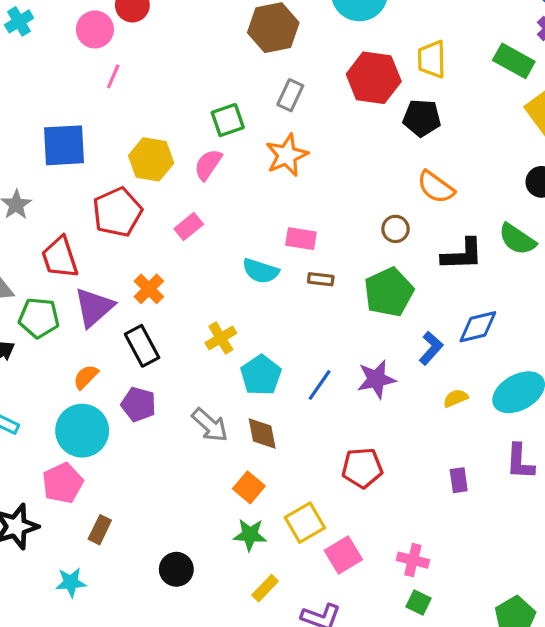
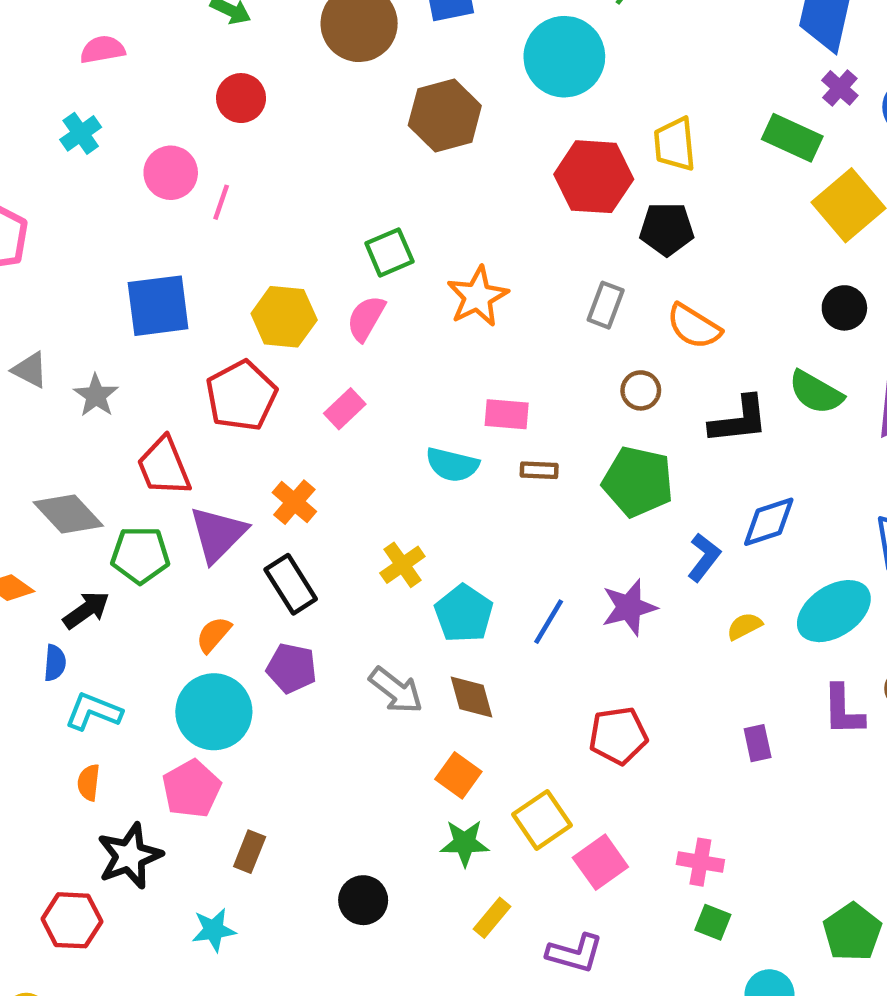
pink circle: (95, 29) -> (171, 173), moved
gray rectangle: (290, 95) -> (606, 305), moved
green pentagon: (389, 292) -> (638, 482), turned -30

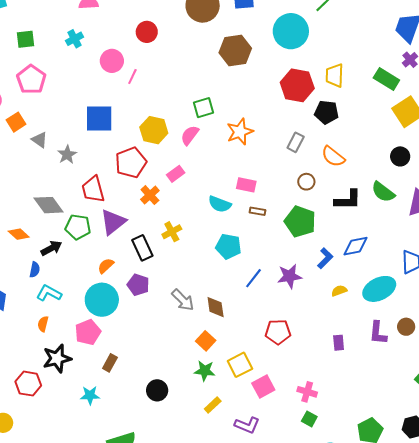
orange cross: (294, 502) -> (150, 195), moved
yellow cross: (402, 565) -> (172, 232), moved
cyan pentagon: (464, 614) -> (228, 246), moved, turned -30

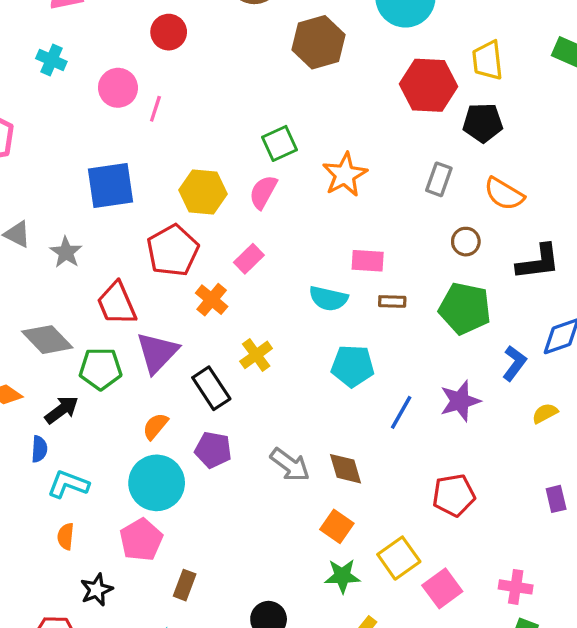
cyan cross: (75, 39) -> (51, 60), turned -30
black star: (57, 358) -> (97, 590), size x0.7

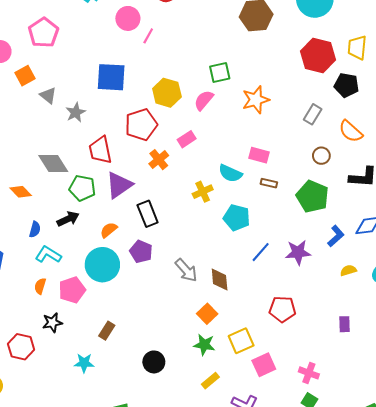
yellow cross: (256, 355) -> (203, 192), moved
black arrow: (62, 410) -> (68, 219), moved
pink pentagon: (141, 540) -> (72, 290), moved

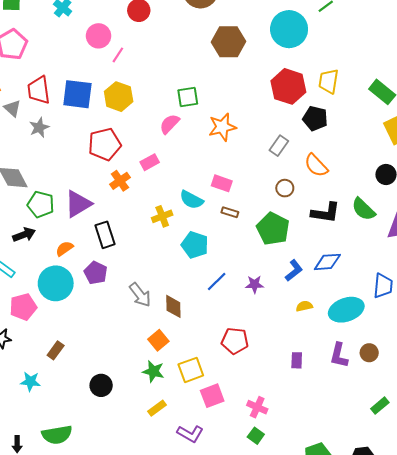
yellow hexagon: (167, 93) -> (119, 97), moved
red trapezoid: (100, 150) -> (39, 90), moved
purple star: (298, 252) -> (255, 284), size x0.7

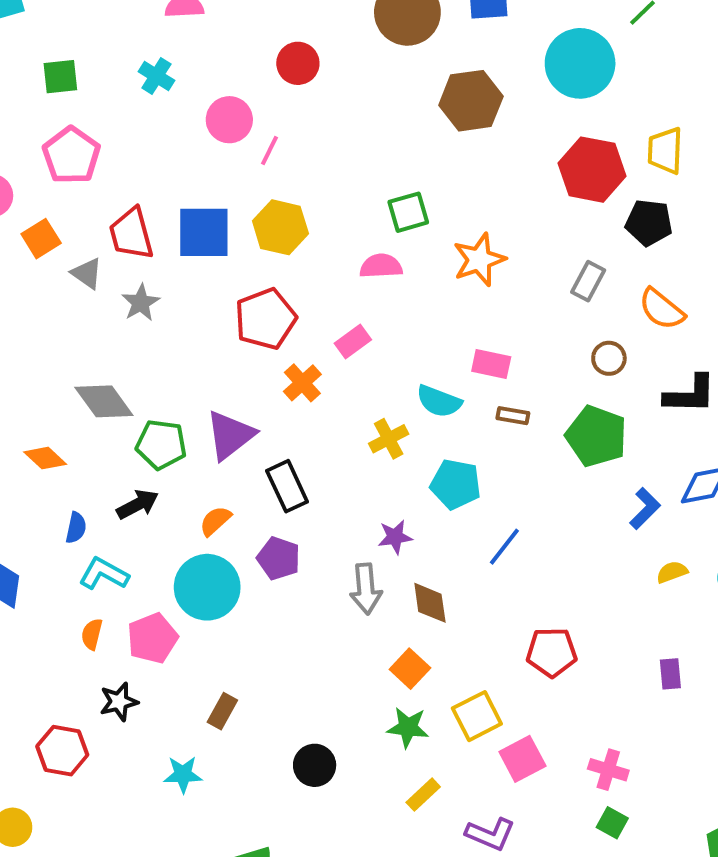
pink semicircle: (170, 124) -> (381, 266), turned 50
purple star: (255, 284) -> (395, 537), moved
gray arrow: (140, 295) -> (366, 589), turned 40

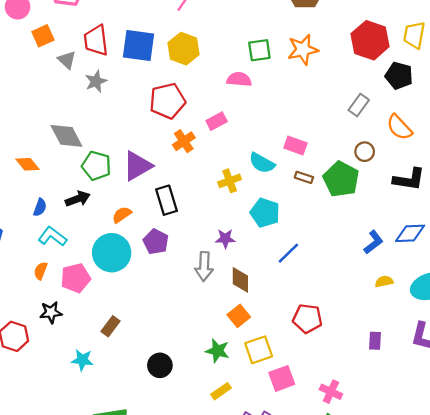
orange star: (479, 260) -> (303, 50), moved
green pentagon: (596, 436) -> (341, 179), moved
orange square: (410, 669) -> (239, 316), moved

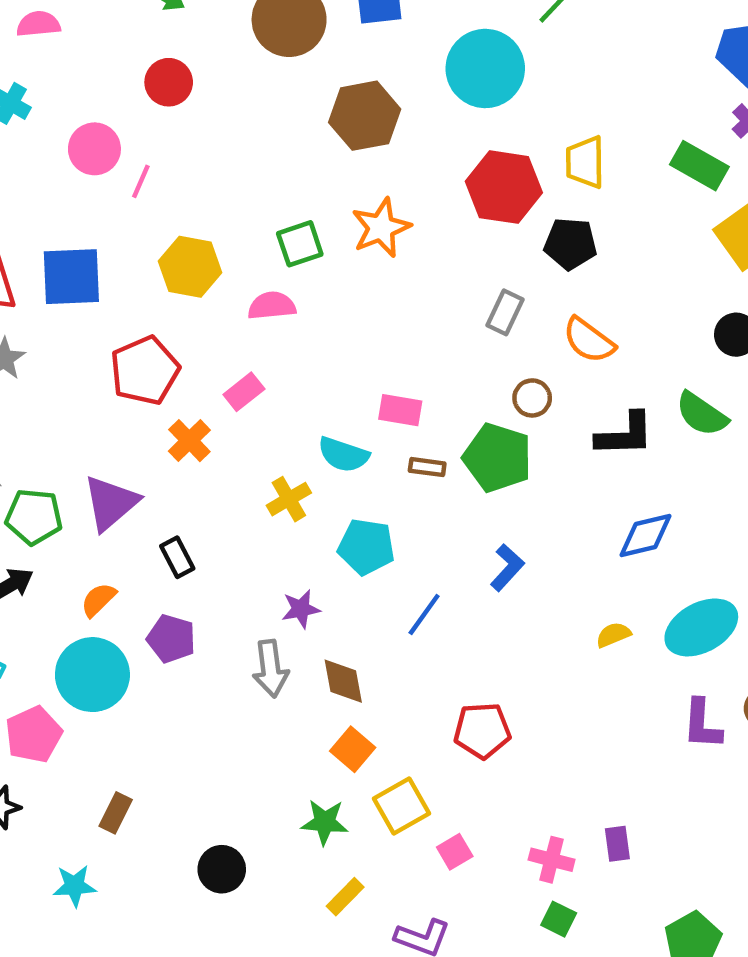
yellow hexagon: (184, 49) -> (190, 267), moved
black rectangle: (166, 200) -> (177, 557), size x0.7
blue L-shape: (373, 242) -> (507, 568), moved
purple rectangle: (375, 341) -> (617, 844), moved
pink square: (282, 378) -> (455, 852), size x0.7

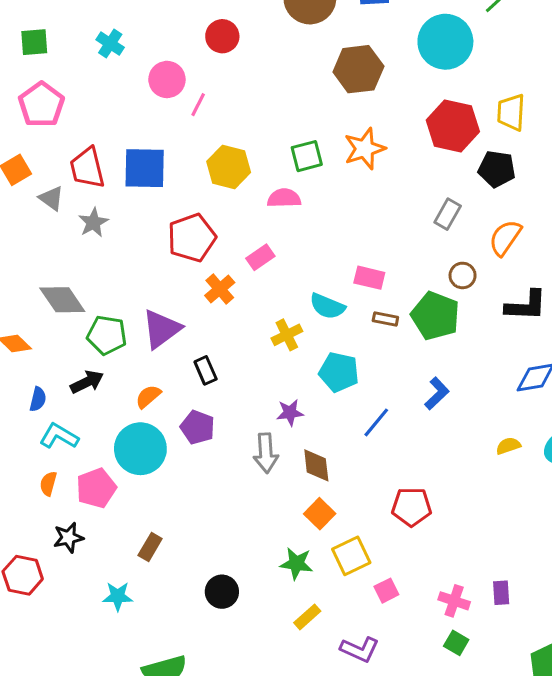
orange semicircle: (589, 340) -> (505, 238), turned 84

